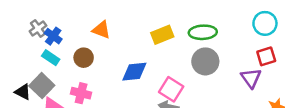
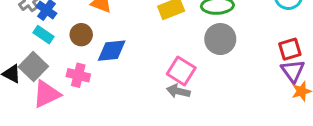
red square: (266, 56) -> (290, 49), moved
blue diamond: (134, 72) -> (112, 51), moved
purple triangle: (251, 78) -> (293, 71), moved

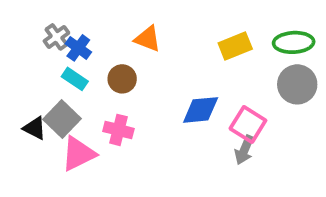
blue diamond: (112, 51) -> (201, 110), moved
gray arrow: (178, 91) -> (244, 150), turned -80

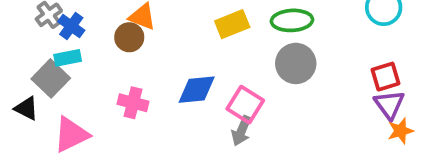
cyan rectangle: (75, 79) -> (68, 58), turned -45
brown circle: (122, 79) -> (129, 37), moved
gray square: (62, 119) -> (51, 78), moved
pink cross: (118, 130) -> (133, 103), moved

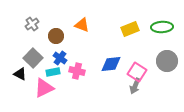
blue cross: (71, 26) -> (60, 58), moved
brown circle: (129, 37) -> (56, 36), moved
cyan rectangle: (68, 58) -> (53, 72), moved
gray circle: (296, 63) -> (167, 61), moved

